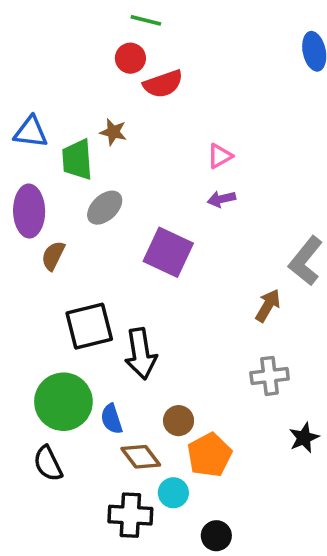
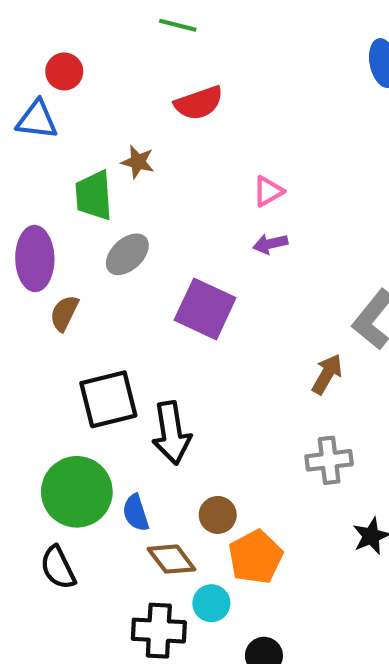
red circle: (130, 58) -> (64, 71), moved
blue triangle: (31, 132) -> (37, 120), moved

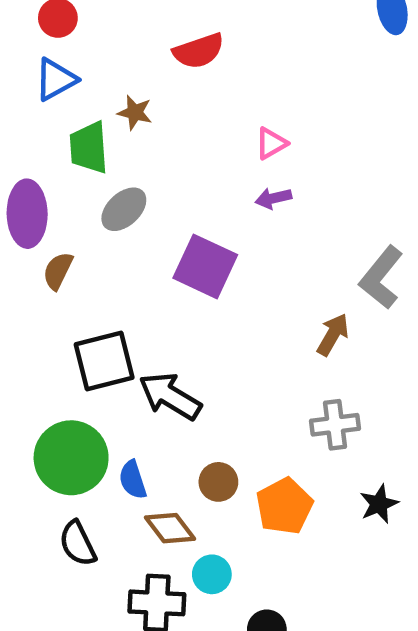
blue triangle: (37, 120) -> (56, 80), moved, turned -36
black arrow: (171, 433) -> (170, 396), turned 130
orange pentagon: (256, 557) -> (284, 506), moved
black semicircle: (58, 567) -> (78, 544), moved

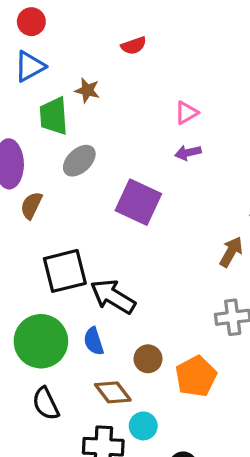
red semicircle: (199, 51) -> (134, 46), size x0.7
blue semicircle: (133, 480) -> (94, 341), moved

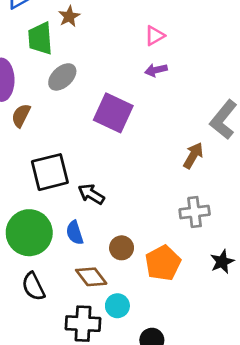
brown star: (87, 90) -> (69, 16), turned 30
black arrow: (113, 296) -> (91, 194), size x0.7

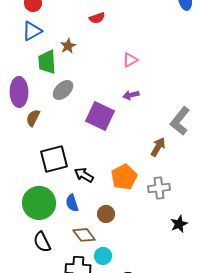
purple arrow: (156, 70) -> (131, 95), moved
orange pentagon: (163, 263) -> (124, 177), moved

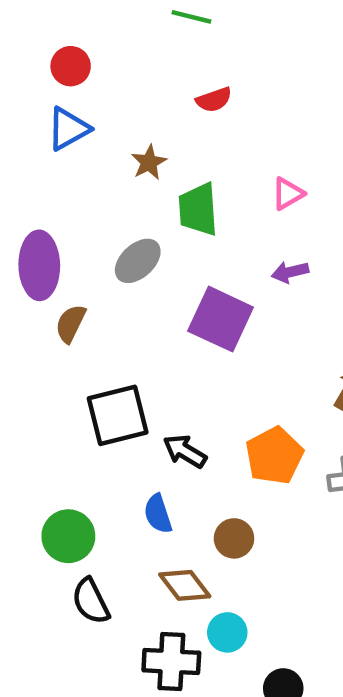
green trapezoid: (47, 62) -> (198, 209), moved
green circle: (39, 203) -> (68, 536), moved, size x0.7

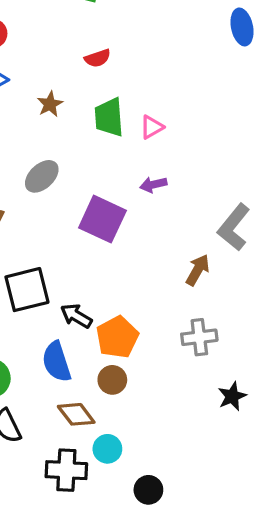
green trapezoid: (198, 209) -> (109, 117), moved
orange pentagon: (274, 456) -> (117, 337), moved
blue semicircle: (158, 514) -> (57, 362), size x1.4

